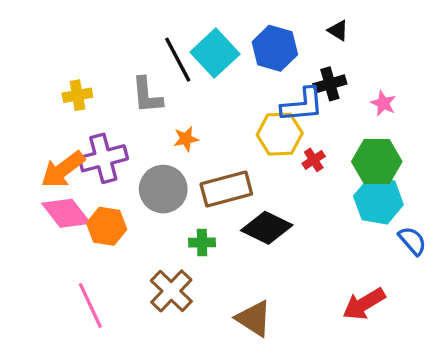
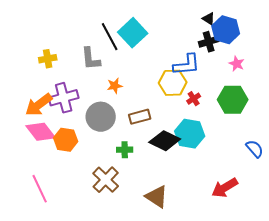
blue hexagon: (275, 48) -> (226, 30), moved
black cross: (330, 84) -> (209, 42), moved
brown rectangle: (226, 189) -> (140, 117), size x0.7
cyan hexagon: (378, 200) -> (190, 134), moved
pink line: (90, 306) -> (40, 189), moved

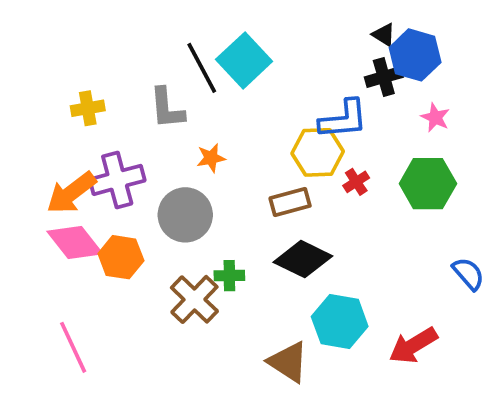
brown rectangle: (140, 117) -> (290, 202), moved
cyan hexagon: (190, 134) -> (340, 322), moved
brown cross: (106, 180) -> (194, 299), moved

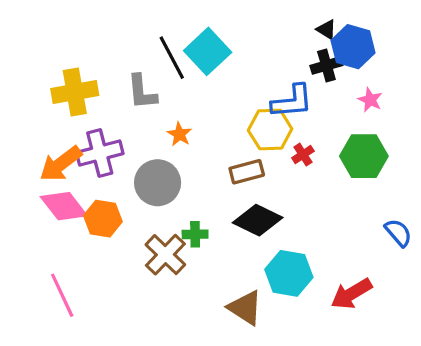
yellow cross: (88, 108) -> (75, 92), size x1.6
orange star: (211, 158) -> (179, 134), turned -30

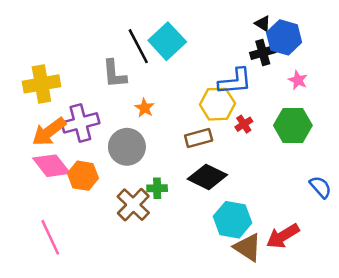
yellow cross: (75, 92) -> (41, 84), moved
brown triangle: (245, 308) -> (248, 247), moved

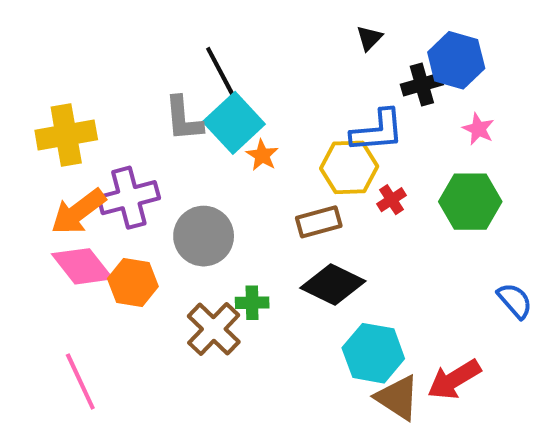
black triangle: (263, 24) -> (369, 38), moved, turned 42
cyan square: (167, 41) -> (234, 123), moved
orange star: (145, 108) -> (262, 155), moved

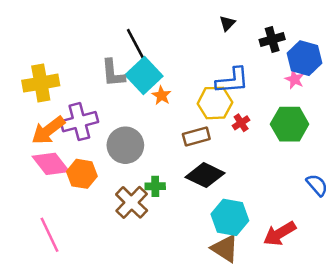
blue hexagon: (456, 60) -> (305, 58), moved
black cross: (422, 84) -> (272, 39), moved
brown triangle: (398, 398) -> (225, 248), moved

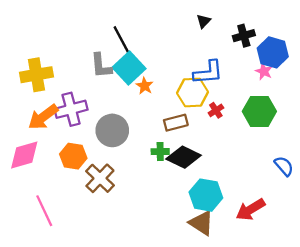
pink diamond: (51, 164) -> (24, 155), moved, turned -68
green cross: (155, 186) -> (160, 152), moved
brown cross: (132, 202) -> (100, 178), moved

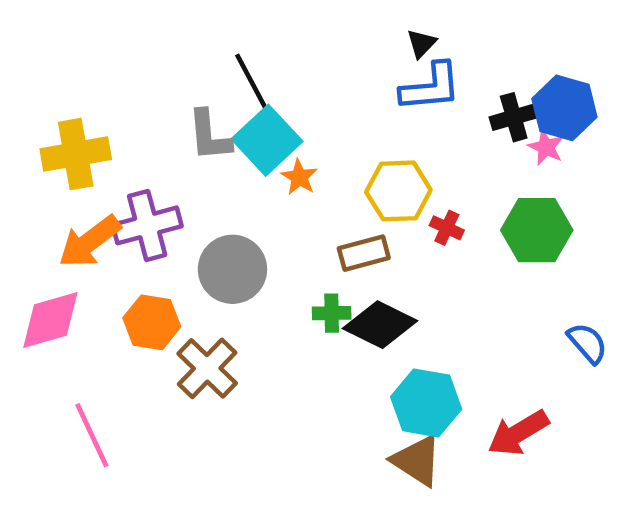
black cross: (244, 36) -> (514, 117), moved
blue L-shape: (208, 72) -> (431, 87), moved
red cross: (216, 110) -> (447, 228), turned -32

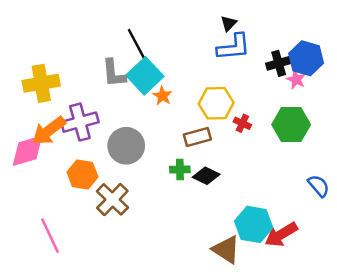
pink diamond: (50, 320) -> (27, 151), moved
black diamond: (380, 325) -> (206, 176), size x0.7
cyan hexagon: (426, 403) -> (254, 224), moved

